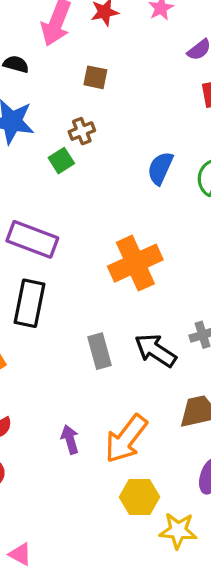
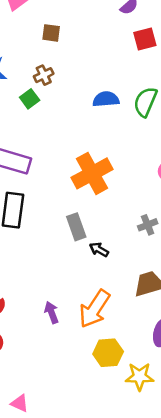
blue semicircle: (160, 168) -> (106, 99), turned 65
black arrow: (156, 350) -> (99, 250), moved, size x0.6
gray rectangle: (99, 351) -> (76, 227), moved

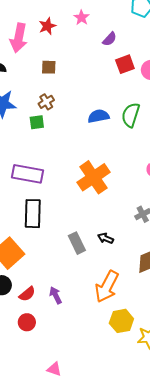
green square: (30, 99) -> (37, 122), turned 35
gray rectangle: (76, 227) -> (77, 243), moved
purple arrow: (52, 312) -> (56, 295), moved

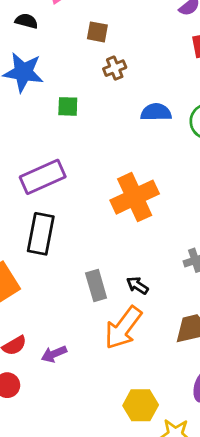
brown cross: (46, 102) -> (115, 68), moved
purple rectangle: (27, 174) -> (43, 177), turned -44
orange arrow: (107, 287) -> (123, 328), moved
purple arrow: (56, 295) -> (54, 354), turned -96

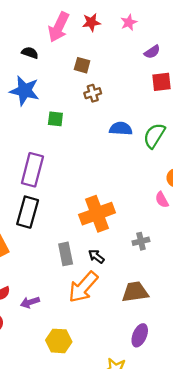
purple rectangle: (43, 177) -> (32, 170), turned -56
orange cross: (135, 197) -> (97, 214), moved
yellow hexagon: (141, 405) -> (59, 341), moved

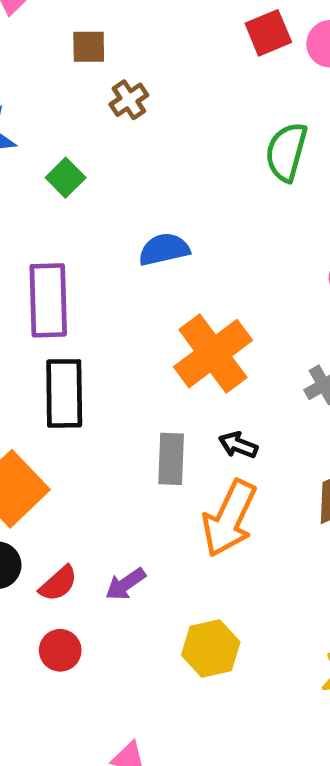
green square: (55, 119) -> (66, 178), turned -35
blue semicircle: (121, 129) -> (164, 249), moved
gray rectangle: (66, 254) -> (171, 459), turned 30

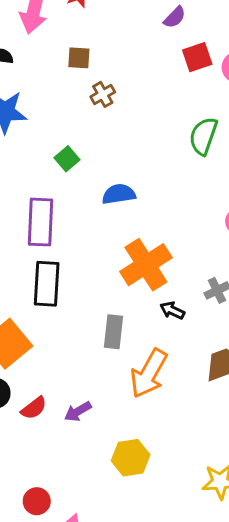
green square: (66, 178) -> (67, 159), moved
black arrow: (238, 445) -> (172, 310), moved
red circle: (60, 650) -> (37, 501), moved

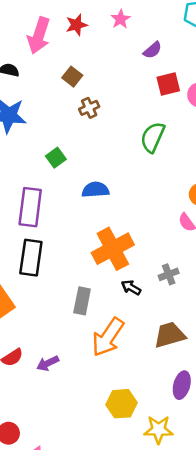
brown square: (79, 58) -> (72, 77), turned 30
green semicircle: (203, 136) -> (153, 137), moved
yellow hexagon: (131, 458) -> (122, 404), moved

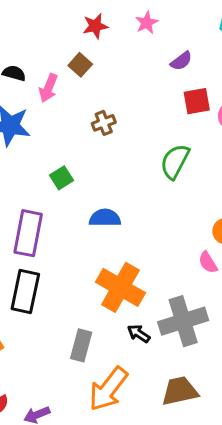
pink arrow: (39, 36) -> (48, 88), moved, size x0.7
brown square: (72, 77) -> (80, 65), moved
orange cross: (113, 249) -> (120, 287), turned -36
gray cross: (169, 274) -> (183, 321), size x2.0

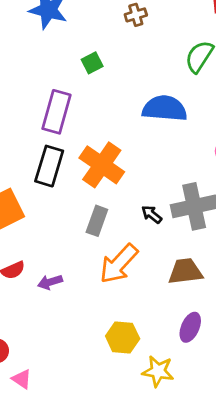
blue semicircle: (105, 218) -> (165, 108), moved, size x1.5
orange cross: (120, 287) -> (102, 165), moved

